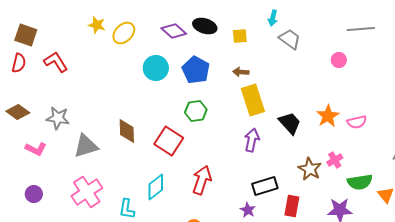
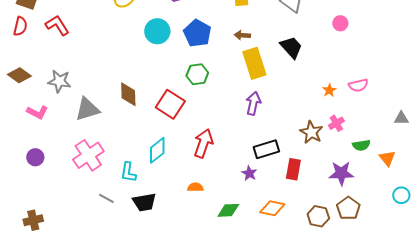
orange star: (328, 116) -> (329, 90), moved, size x0.6
black trapezoid: (290, 123) -> (291, 47), moved
green semicircle: (360, 182) -> (361, 145), size x0.7

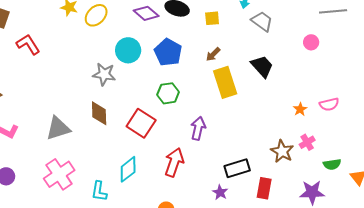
brown arrow: (242, 35) -> (213, 54), turned -49
gray star: (59, 81) -> (104, 74), moved
purple arrow: (253, 103) -> (198, 128), moved

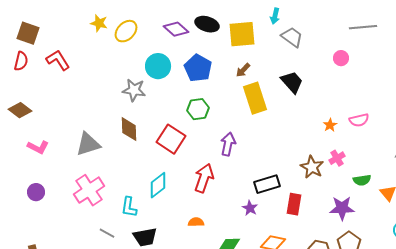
yellow square: (212, 18) -> (242, 34), size x1.8

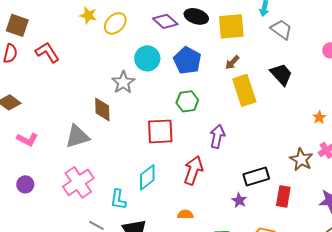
gray star: (134, 90) -> (123, 82), turned 30
brown diamond: (129, 129) -> (102, 109), moved
red square: (171, 139) -> (160, 131), turned -36

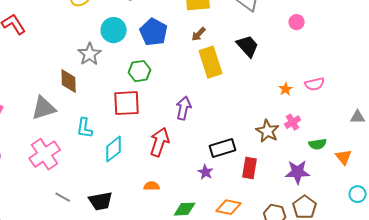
green hexagon: (187, 101) -> (140, 71), moved
cyan L-shape: (118, 199) -> (85, 128), moved

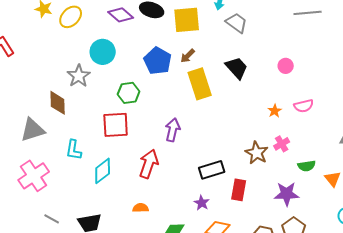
pink circle: (297, 22) -> (286, 66), moved
blue pentagon: (154, 32) -> (158, 61), moved
purple star: (206, 172) -> (202, 203), moved

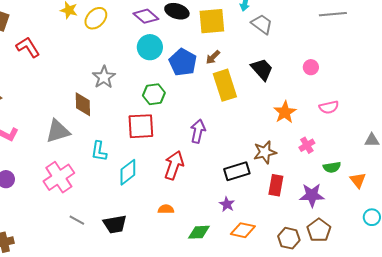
cyan circle: (103, 52) -> (150, 47), moved
orange star: (275, 111) -> (285, 112), moved, size x1.6
brown star: (257, 153) -> (265, 152), moved, turned 30
red rectangle: (239, 190) -> (276, 185), moved

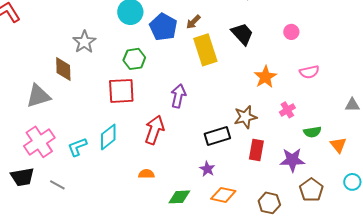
cyan L-shape: (99, 151) -> (77, 147), moved, turned 60
black trapezoid: (115, 224) -> (22, 177), moved
brown pentagon: (319, 230) -> (311, 190), moved

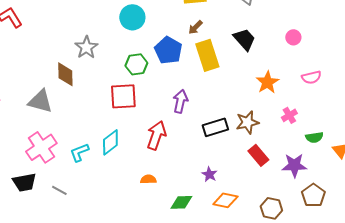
blue pentagon: (163, 27) -> (168, 50), moved
gray triangle: (38, 96) -> (40, 101), turned 32
black rectangle: (217, 136) -> (215, 127), moved
red rectangle: (256, 150) -> (258, 155), turned -50

